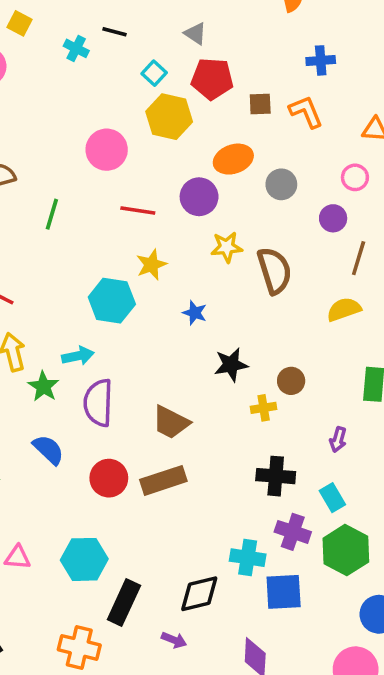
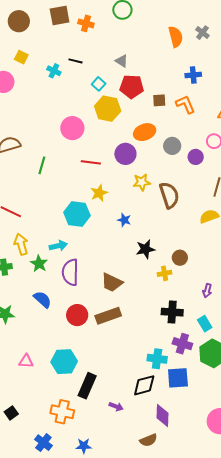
purple circle: (333, 218) -> (196, 157), moved
black diamond: (199, 594) -> (144, 385), moved

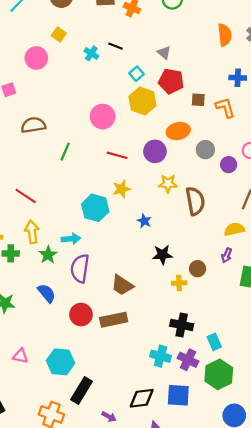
purple arrow: (207, 291) -> (227, 255), moved
cyan cross: (157, 359) -> (161, 356), moved

